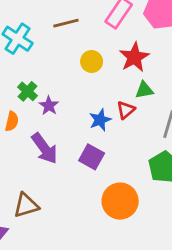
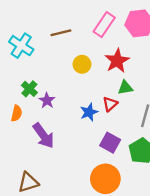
purple square: (92, 157) -> (110, 143), moved

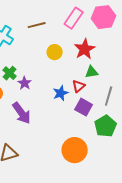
purple square: (110, 143) -> (84, 107), moved

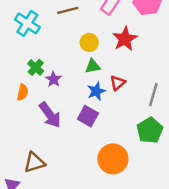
green triangle: (92, 72) -> (93, 66), moved
purple square: (84, 107) -> (88, 116), moved

